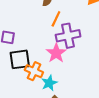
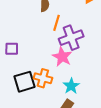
black square: (20, 59) -> (24, 82), moved
cyan star: (49, 83) -> (71, 86), moved

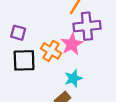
purple square: (12, 49) -> (18, 33), moved
orange cross: (43, 78) -> (51, 51), moved

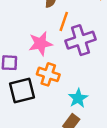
pink star: (72, 44) -> (40, 44), moved, turned 30

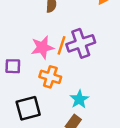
orange line: (64, 21) -> (62, 45), moved
black square: (22, 91) -> (28, 108), moved

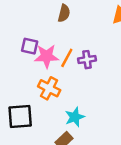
purple cross: (81, 43) -> (87, 60), size x0.6
purple square: (13, 66) -> (30, 46), moved

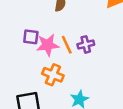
orange line: (67, 58) -> (67, 45), turned -48

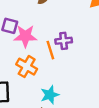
orange line: (67, 45) -> (50, 50), moved

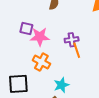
orange line: (50, 50) -> (77, 50), moved

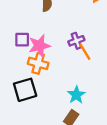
orange cross: (41, 62) -> (38, 63), moved
black square: (18, 84) -> (25, 90), moved

